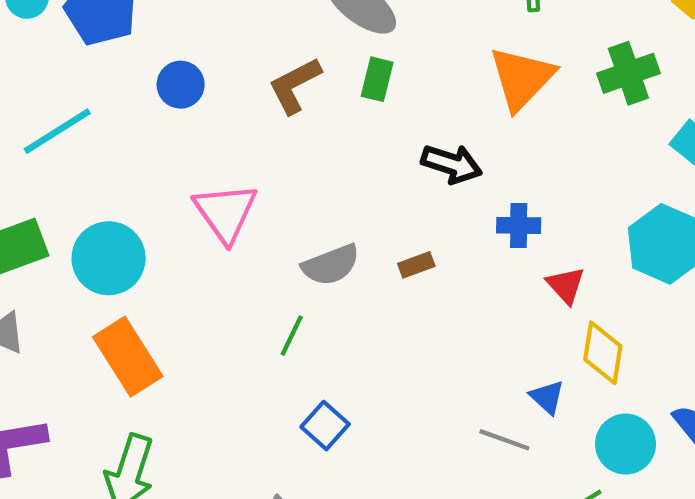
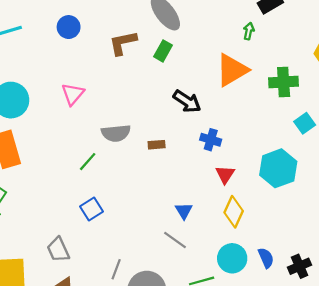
pink triangle: (225, 213) -> (73, 94), size x0.7
blue triangle: (547, 397) -> (184, 211), moved

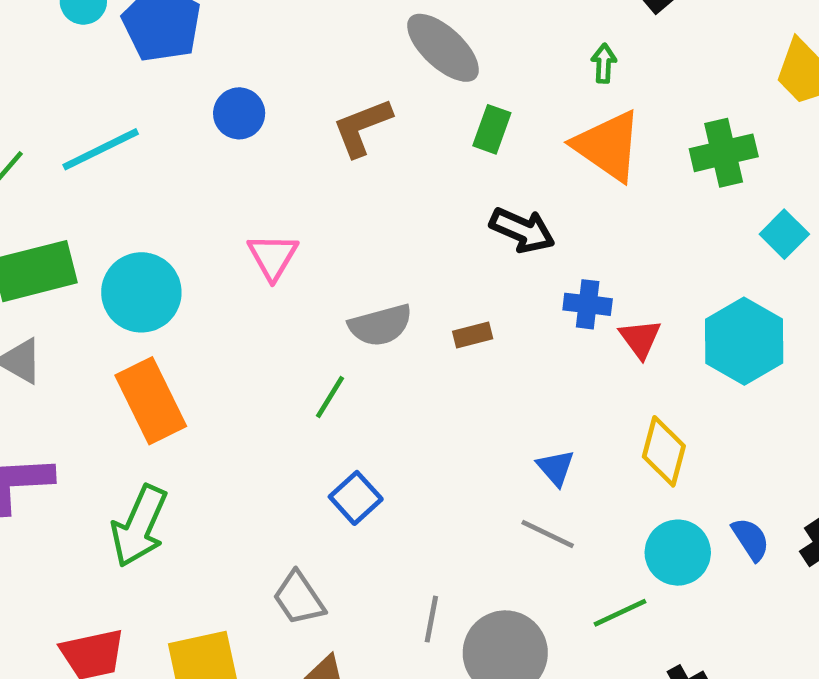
green arrow: (249, 31) -> (604, 63), moved
green rectangle: (163, 51) -> (492, 129), moved
orange triangle: (232, 70) -> (608, 146), turned -45
red triangle: (225, 175) -> (640, 339), moved

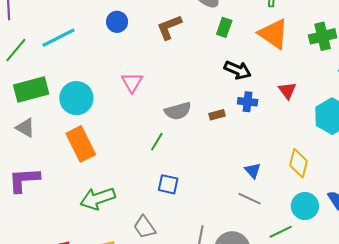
blue cross: (588, 304) -> (248, 102), moved
red triangle: (640, 339) -> (287, 90), moved
blue square: (356, 498) -> (168, 184), turned -35
green arrow: (139, 526) -> (98, 198), moved, turned 48

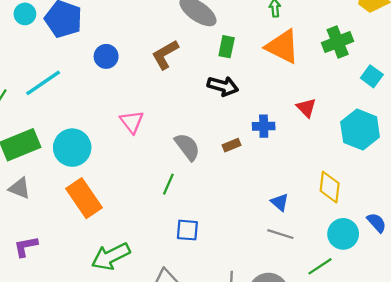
black arrow: (238, 70) -> (223, 86), moved
gray semicircle: (178, 111) -> (187, 147), turned -104
purple L-shape: (24, 180) -> (26, 247), size x0.7

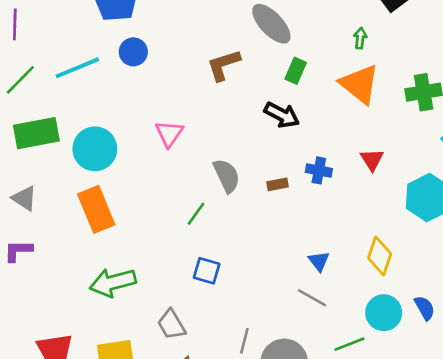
blue circle: (106, 56) -> (133, 52), moved
gray triangle: (20, 188) -> (24, 198), moved

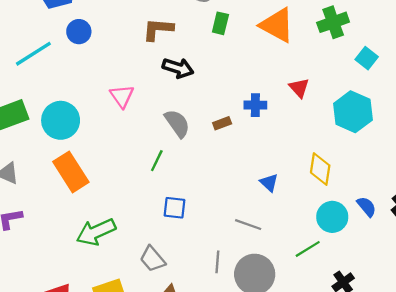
brown L-shape: (224, 65) -> (158, 29), turned 32
black arrow: (282, 115) -> (178, 68), moved
gray line: (312, 298) -> (248, 225), moved

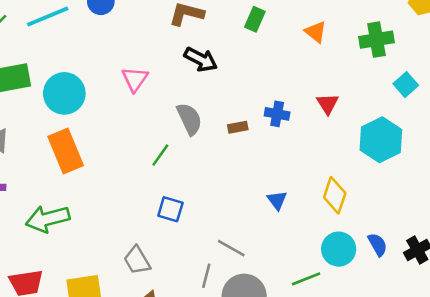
orange triangle: (277, 25) -> (316, 32), size x0.6
gray line: (248, 225) -> (231, 248), moved
green arrow: (96, 232) -> (48, 219), moved

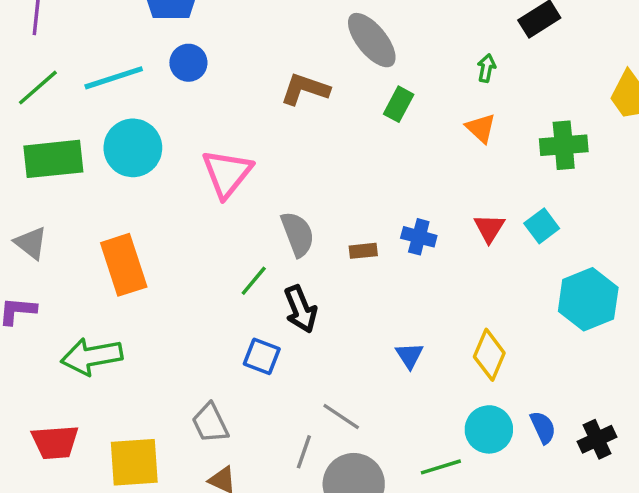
black arrow: (201, 59) -> (301, 309), moved, turned 36
pink triangle: (135, 79) -> (227, 173), size x1.4
cyan square: (406, 85) -> (542, 226), moved
cyan circle: (64, 93) -> (133, 148), moved
cyan hexagon: (381, 140) -> (588, 299), moved

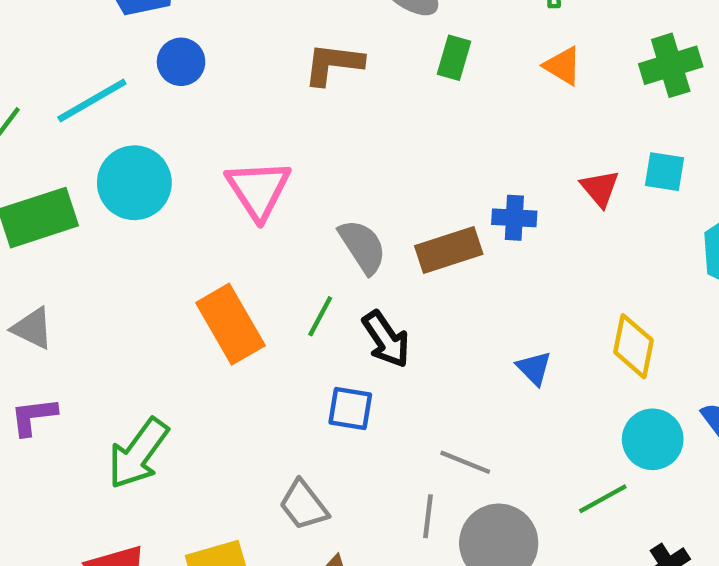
cyan square: (542, 226) -> (665, 172), turned -32
brown rectangle: (363, 251) -> (449, 250), size x1.8
orange rectangle: (124, 265) -> (230, 324), moved
green arrow: (92, 356) -> (138, 453), turned -32

